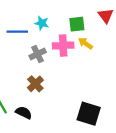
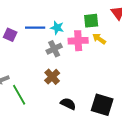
cyan star: (42, 23) -> (57, 28), moved
black semicircle: (24, 113) -> (68, 104), moved

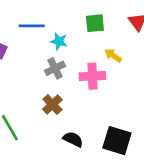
green square: (91, 21) -> (95, 23), moved
blue line: (35, 28) -> (32, 26), moved
pink cross: (78, 41) -> (92, 76), moved

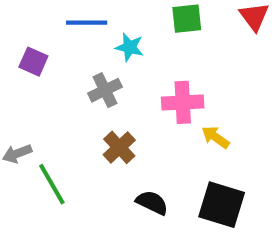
yellow arrow: (113, 55) -> (215, 137), moved
gray cross: (55, 68) -> (105, 90), moved

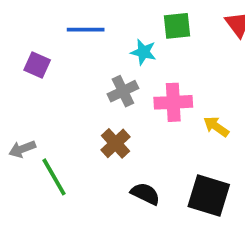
cyan star: (130, 47) -> (143, 52), moved
gray cross: (105, 90) -> (123, 91), moved
yellow arrow: (215, 137) -> (216, 127), moved

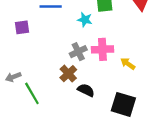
purple square: (37, 65) -> (22, 27), turned -32
gray cross: (123, 91) -> (78, 52), moved
black semicircle: (145, 194) -> (86, 90), moved

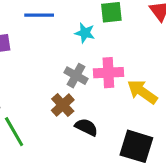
gray cross: (78, 52) -> (76, 76), turned -35
yellow arrow: (128, 64) -> (142, 92), size x1.5

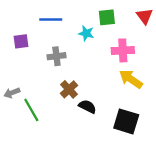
pink cross: (108, 73) -> (123, 50), moved
gray cross: (76, 76) -> (56, 56), moved, turned -36

